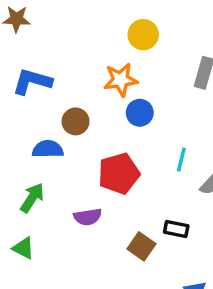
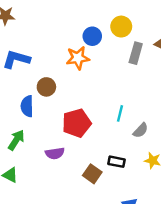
yellow circle: (143, 35) -> (121, 27), moved
blue circle: (140, 113) -> (92, 36), moved
blue semicircle: (48, 149) -> (27, 106), turned -90

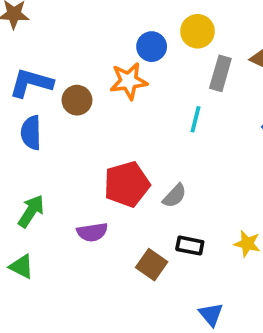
brown circle: (46, 87) -> (77, 100), moved
blue semicircle: (27, 106) -> (31, 133), moved
cyan line: (120, 113) -> (196, 119), moved
gray semicircle: (141, 130) -> (175, 196), moved

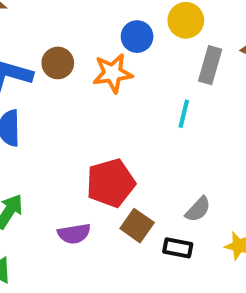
brown circle: (77, 100) -> (58, 63), moved
gray semicircle: (175, 196) -> (198, 209), moved
brown square: (152, 265) -> (137, 226), moved

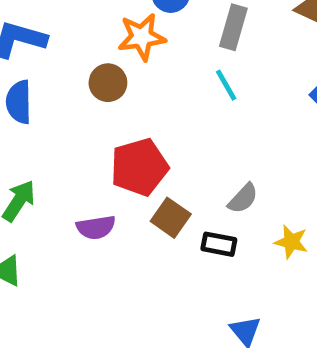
brown circle: (58, 63) -> (108, 83), moved
gray rectangle: (210, 65) -> (233, 27), moved
cyan line: (184, 114) -> (226, 85), turned -44

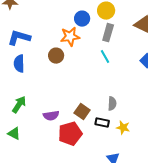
red pentagon: (139, 167) -> (70, 134), moved
gray semicircle: (243, 198) -> (112, 104), turned -40
yellow star: (291, 242) -> (123, 128), moved

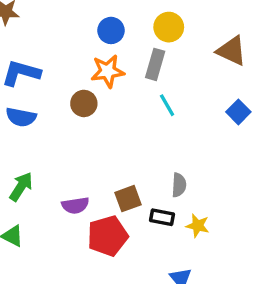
blue circle: (82, 19) -> (111, 30), moved
gray rectangle: (108, 33) -> (155, 64), moved
blue semicircle: (19, 64) -> (21, 117), turned -78
brown square: (82, 112) -> (128, 199), turned 35

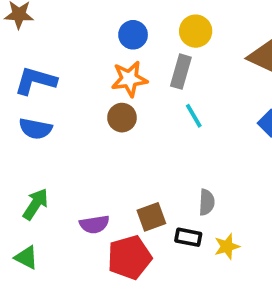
brown circle: (84, 103) -> (122, 118), moved
yellow star: (198, 226) -> (227, 246), turned -30

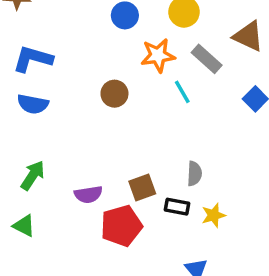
gray rectangle: (181, 72) -> (207, 59), moved, turned -64
orange star: (129, 79) -> (158, 55), moved

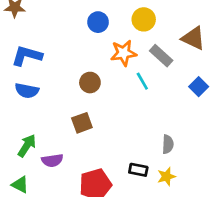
gray semicircle: (194, 174) -> (168, 144), moved
brown square: (142, 188) -> (82, 123), moved
purple semicircle: (88, 194) -> (52, 160), moved

